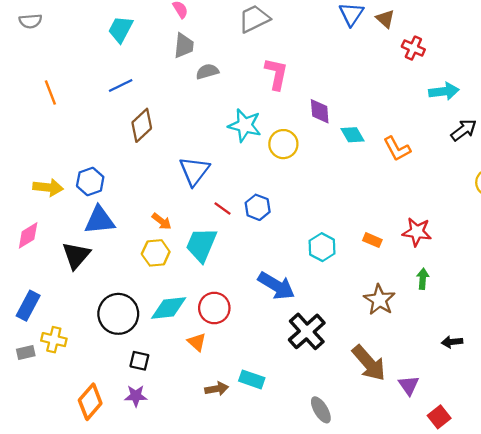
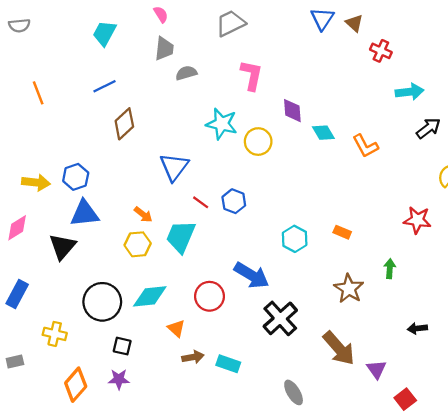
red star: (417, 232) -> (417, 220), moved
red circle: (214, 308) -> (209, 296), moved
yellow cross: (54, 340) -> (55, 334), moved
gray rectangle: (26, 352) -> (15, 362), moved
brown arrow: (217, 389) -> (193, 357), moved

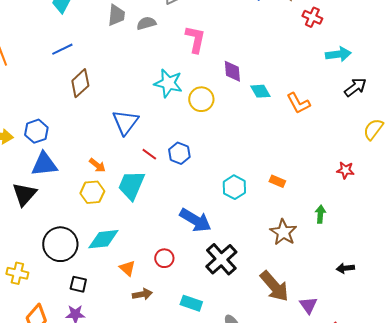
gray semicircle: (186, 73) -> (146, 23), moved
red star: (417, 220) -> (345, 170), size x0.7
red circle: (209, 296) -> (164, 258), moved, size x0.7
cyan rectangle: (228, 364) -> (191, 303), moved

